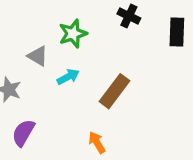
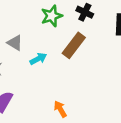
green star: (73, 34) -> (52, 16), moved
brown rectangle: (114, 91) -> (74, 45), moved

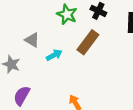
green star: (52, 16) -> (67, 14), turned -30

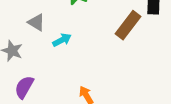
brown rectangle: (88, 42) -> (128, 25), moved

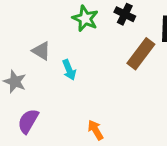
cyan arrow: (62, 40) -> (69, 70), turned 96

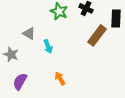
orange arrow: (95, 130) -> (60, 78), moved

